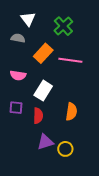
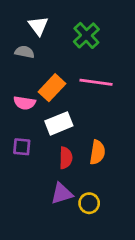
orange rectangle: (43, 53) -> (52, 88), moved
white rectangle: (43, 91) -> (59, 123), turned 36
red semicircle: (38, 116) -> (66, 158), moved

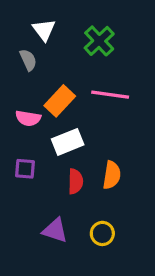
gray semicircle: (25, 52) -> (28, 60), turned 54
purple triangle: (62, 194) -> (55, 230), moved, turned 35

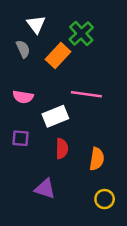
pink line: (110, 95) -> (86, 94), moved
orange rectangle: (60, 101) -> (58, 55), moved
orange semicircle: (112, 175) -> (97, 159), moved
yellow circle: (102, 233) -> (105, 199), moved

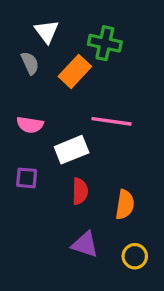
green cross: (81, 33) -> (105, 43), turned -35
purple triangle: (45, 189) -> (85, 245), moved

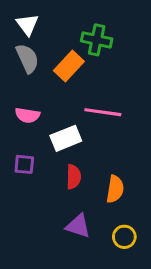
white triangle: (47, 31) -> (27, 25), moved
gray semicircle: (30, 63) -> (27, 58), size x1.4

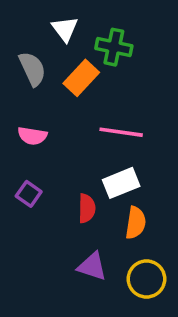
white triangle: (27, 25) -> (65, 29), moved
white rectangle: (66, 138) -> (121, 183), moved
purple square: (24, 164) -> (29, 194), turned 30
yellow circle: (124, 237) -> (146, 279), size x1.4

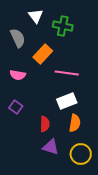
orange rectangle: (81, 78) -> (43, 54), moved
red semicircle: (87, 208) -> (45, 124), moved

